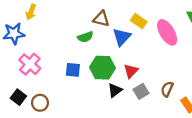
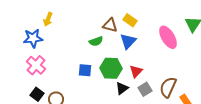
yellow rectangle: (139, 21) -> (130, 20), moved
pink cross: (30, 64) -> (36, 65), moved
brown semicircle: (167, 89) -> (168, 87), size x1.5

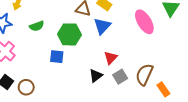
green semicircle: (96, 41) -> (37, 26), moved
green hexagon: (111, 68) -> (69, 34), moved

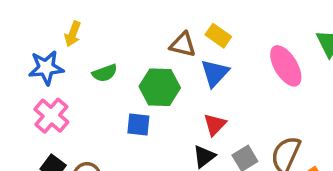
red triangle: (111, 58) -> (215, 124), moved

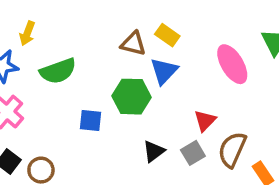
green semicircle: (105, 73) -> (58, 71), size x1.5
green hexagon: (160, 87) -> (131, 97), moved
red triangle: (215, 124) -> (205, 121), moved

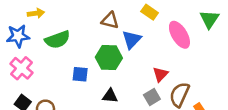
yellow arrow: (27, 33) -> (36, 13), turned -119
yellow rectangle: (167, 35) -> (150, 12), moved
black triangle: (154, 151) -> (110, 96), moved, turned 42

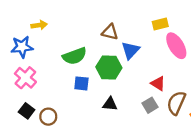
yellow rectangle: (150, 12) -> (160, 24), moved, turned -49
green semicircle: (57, 40) -> (75, 56), moved
red triangle: (160, 74) -> (158, 83), turned -42

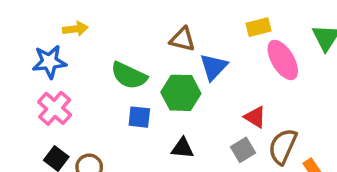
green semicircle: (75, 56) -> (129, 76), turned 45

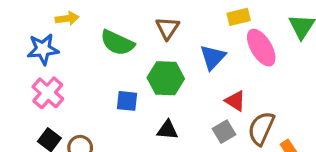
brown triangle: (183, 39) -> (167, 28), turned 50
blue triangle: (214, 67) -> (213, 57), moved
green semicircle: (129, 76) -> (117, 43), moved

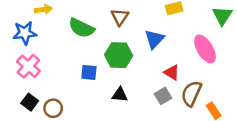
pink ellipse: (261, 48) -> (205, 49), moved

